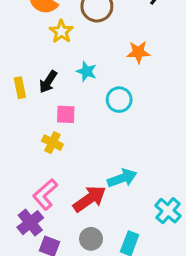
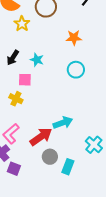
cyan star: (87, 71) -> (37, 60), moved
cyan circle: (119, 100) -> (76, 70), moved
gray circle: (91, 239) -> (50, 157), moved

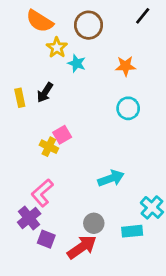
cyan star: (37, 60) -> (77, 63), moved
pink square: (25, 80) -> (62, 135), moved, turned -32
red arrow: (41, 137) -> (82, 247), moved
cyan rectangle: (68, 167) -> (132, 231), moved, turned 63

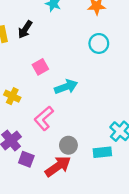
yellow cross: (49, 147) -> (12, 96), moved
cyan arrow: (111, 178) -> (66, 87), moved
pink L-shape: (42, 193) -> (44, 118), moved

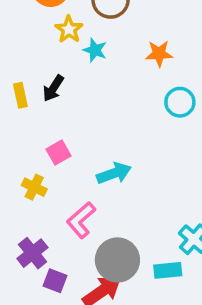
cyan circle: (99, 43) -> (180, 102), moved
pink square: (40, 67) -> (58, 152), moved
gray circle: (68, 145) -> (117, 260), size x1.6

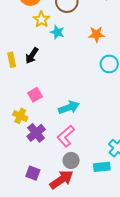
pink L-shape: (81, 220) -> (66, 136), moved
purple cross: (32, 253) -> (36, 133), moved
gray circle: (117, 260) -> (71, 160), size x0.6

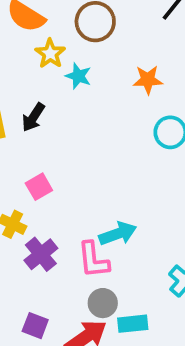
cyan arrow: (69, 107) -> (118, 234), moved
pink L-shape: (66, 136) -> (93, 260), turned -55
cyan rectangle: (102, 167) -> (133, 324), moved

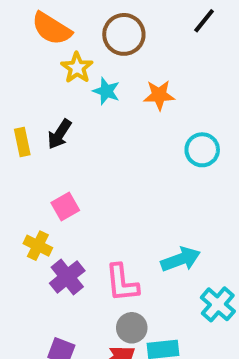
orange star: (148, 80) -> (159, 95), moved
cyan arrow: (118, 234) -> (181, 259), moved

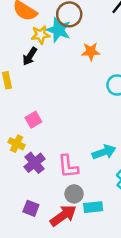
yellow star: (77, 68) -> (40, 35), turned 30
cyan star: (106, 91) -> (58, 30), moved, size x1.5
black arrow: (59, 134) -> (30, 56), moved

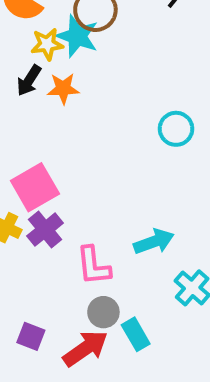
orange star: (91, 51) -> (63, 89), moved
pink square: (33, 120) -> (35, 187), size x1.6
purple cross: (35, 163) -> (45, 230), moved
cyan rectangle: (93, 207) -> (136, 334), turned 66

